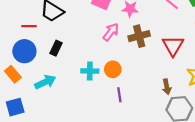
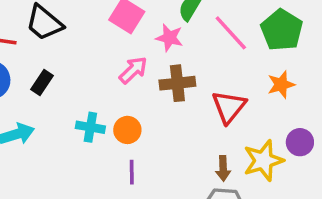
brown arrow: (167, 87) -> (223, 168), moved

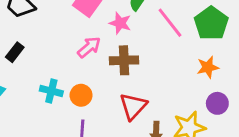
red triangle: (229, 107) -> (133, 106), moved
purple circle: (300, 142) -> (217, 103), moved

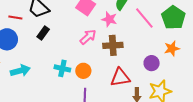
black rectangle: (15, 52) -> (43, 33), moved
purple circle: (217, 103) -> (152, 63), moved
red triangle: (133, 106) -> (120, 78), turned 40

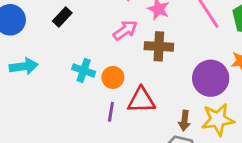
purple circle: (152, 63) -> (211, 78), size x1.6
red triangle: (120, 78) -> (141, 100), moved

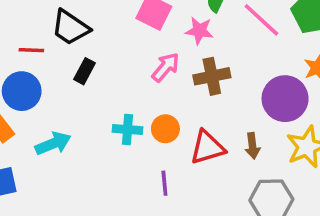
purple line: (111, 112) -> (164, 183), moved
brown arrow: (185, 121) -> (252, 146), moved

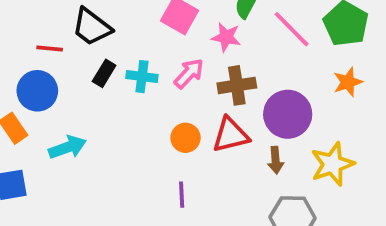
purple circle: (285, 99) -> (288, 114), moved
cyan cross: (127, 130) -> (142, 77), moved
red triangle: (207, 147) -> (231, 135), moved

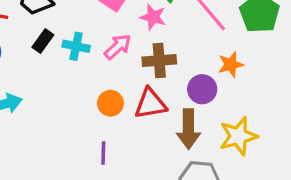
orange star: (348, 82) -> (231, 65), moved
purple circle: (288, 114) -> (202, 89), size x0.7
brown arrow: (276, 160) -> (188, 129), size x1.6

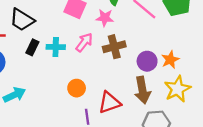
orange star: (231, 65) -> (170, 60), moved
orange circle: (110, 103) -> (77, 88), moved
red triangle: (150, 104) -> (109, 103), moved

